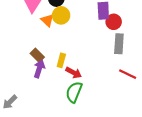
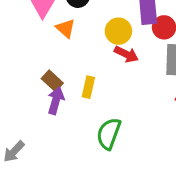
yellow circle: (61, 15) -> (118, 31), moved
red arrow: (74, 73) -> (126, 54), moved

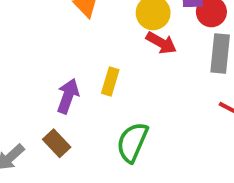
brown rectangle: (52, 81) -> (57, 143), moved

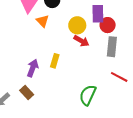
green semicircle: (132, 142) -> (88, 95), moved

